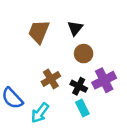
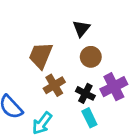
brown trapezoid: (39, 32) -> (41, 55), moved

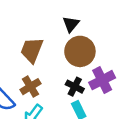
brown circle: (91, 57) -> (80, 51), size x1.5
brown cross: (54, 85) -> (30, 87), moved

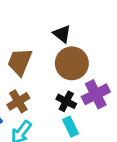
black triangle: (71, 24) -> (62, 34), turned -30

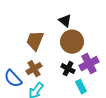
cyan rectangle: (70, 127) -> (81, 87), moved

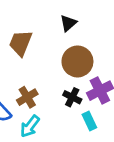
black triangle: (65, 21) -> (68, 23), moved, turned 40
brown trapezoid: (35, 41) -> (21, 43), moved

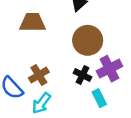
brown trapezoid: (21, 43) -> (32, 22), turned 68

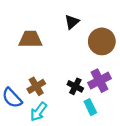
brown circle: (88, 40) -> (102, 41), moved

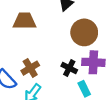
brown circle: (102, 41) -> (84, 32), moved
purple cross: (100, 81) -> (93, 62), turned 30

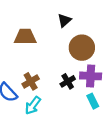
black cross: (69, 68) -> (68, 81), turned 32
cyan rectangle: (84, 89) -> (93, 101), moved

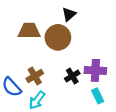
brown circle: (82, 48) -> (58, 37), moved

